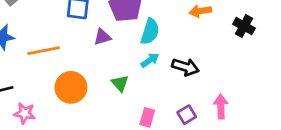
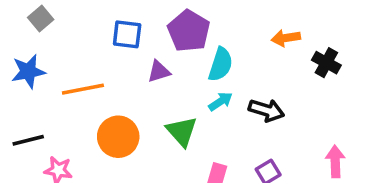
black cross: (244, 26) -> (326, 63), moved
green triangle: (120, 83) -> (182, 131), size x1.4
pink arrow: (221, 106) -> (335, 161), moved

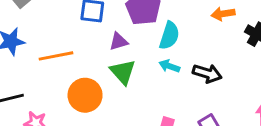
cyan arrow: (221, 101) -> (169, 66), turned -126
green triangle: (182, 131) -> (123, 72), moved

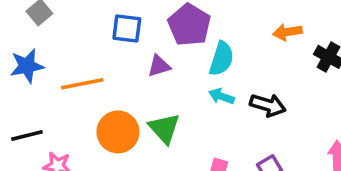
green triangle: (123, 72) -> (164, 128), moved

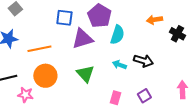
purple triangle: (159, 66) -> (82, 39), size x1.6
cyan arrow: (221, 96) -> (119, 65), moved
orange circle: (118, 132) -> (45, 76), moved

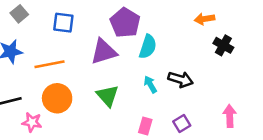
blue square: (64, 18) -> (63, 23), moved
orange arrow: (154, 20) -> (204, 19), moved
cyan arrow: (119, 65) -> (150, 84), turned 40

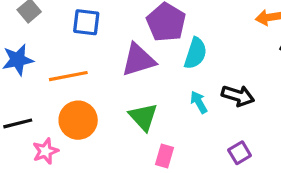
pink star: (32, 122) -> (45, 151), turned -30
pink rectangle: (145, 126) -> (165, 156), moved

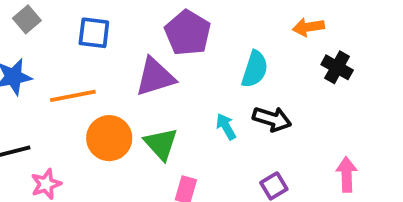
cyan semicircle: (195, 53) -> (255, 69), moved
orange circle: (78, 120) -> (109, 138), moved

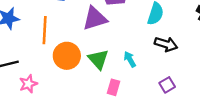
orange line: (73, 96) -> (45, 30), turned -76
cyan arrow: (226, 127) -> (130, 59), moved

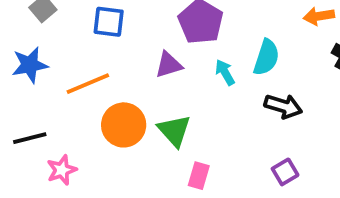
purple triangle: (95, 18) -> (169, 65), size x0.7
orange line: (45, 30) -> (88, 84), turned 64
cyan arrow: (130, 59) -> (225, 72), moved

